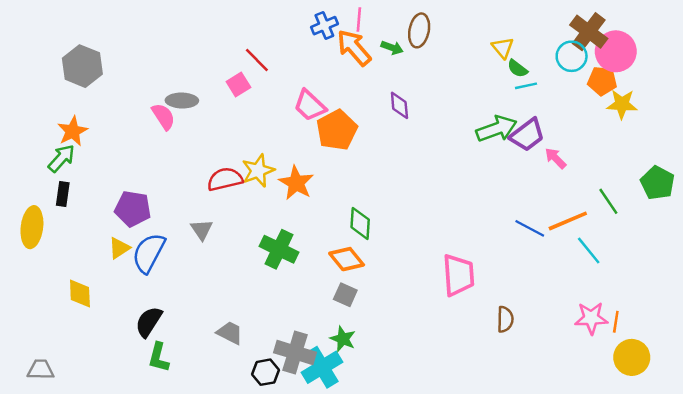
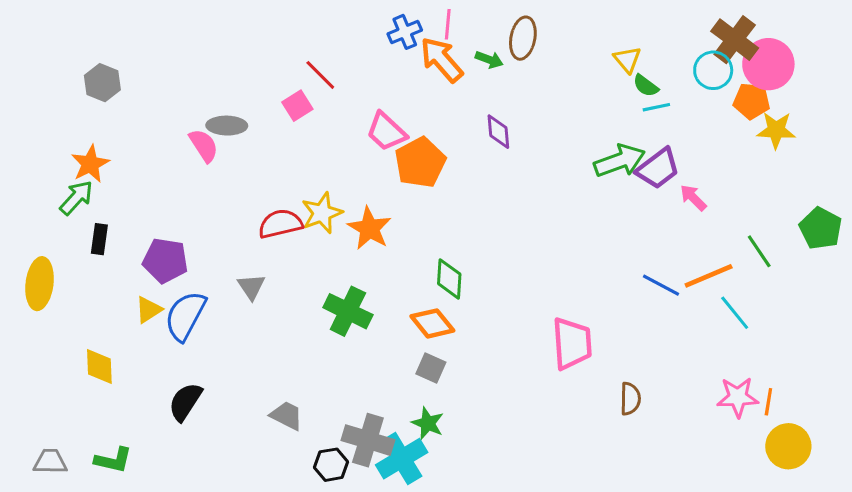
gray hexagon: (82, 66) -> (102, 83), size x0.7
black rectangle: (63, 194) -> (99, 239), moved
green L-shape: (159, 357) -> (113, 460), moved, turned -92

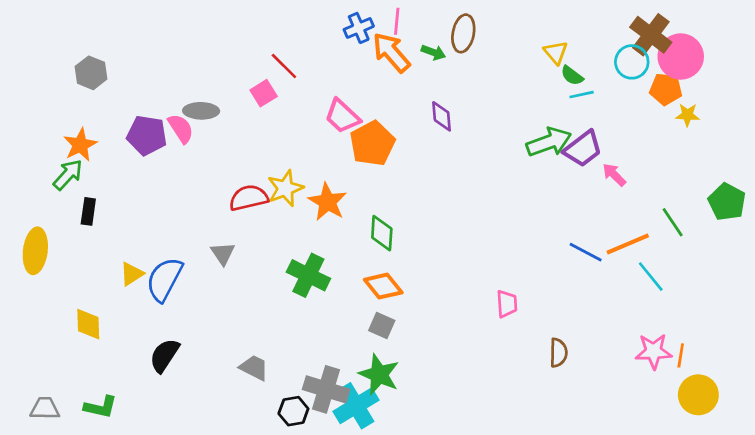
yellow star: (776, 130) -> (687, 115), size x0.7
purple pentagon: (165, 261) -> (147, 135), moved
green diamond: (449, 279) -> (382, 233), moved
pink trapezoid: (572, 343) -> (507, 304), size x0.6
green star: (428, 423) -> (379, 374), size x1.4

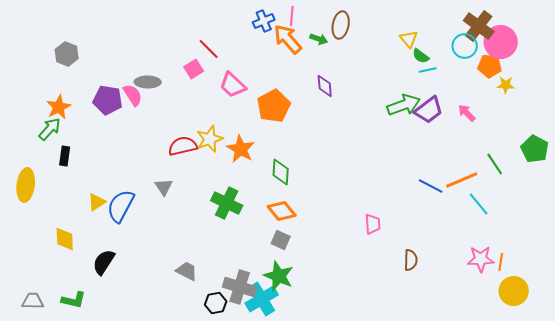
pink trapezoid: (342, 116) -> (233, 85), moved
pink arrow: (614, 175) -> (467, 113), moved
black semicircle: (164, 355) -> (104, 262), moved

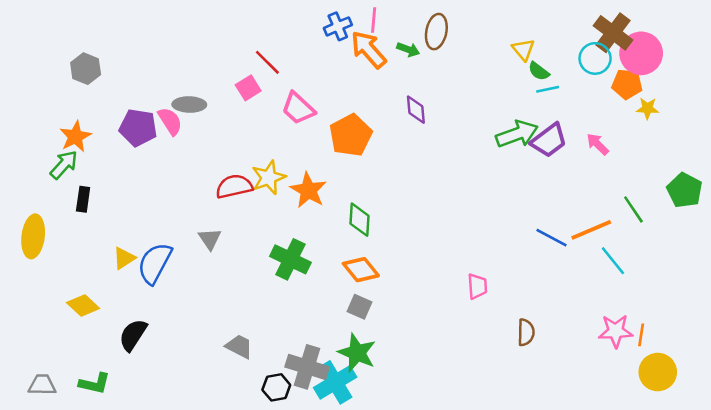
yellow diamond: (65, 239) -> (83, 305), turned -45

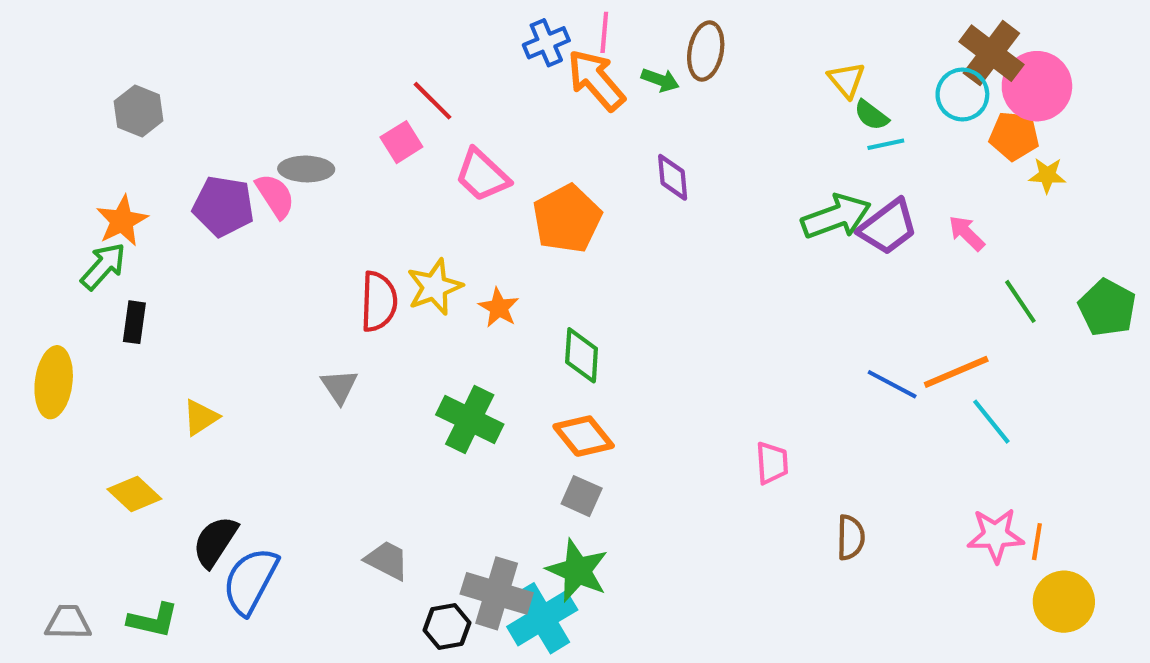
red semicircle: (234, 186) -> (379, 301), turned 105
orange star: (308, 190) -> (499, 308), size x0.7
green line: (633, 209) -> (1020, 301), moved
blue semicircle: (155, 263) -> (250, 581), moved

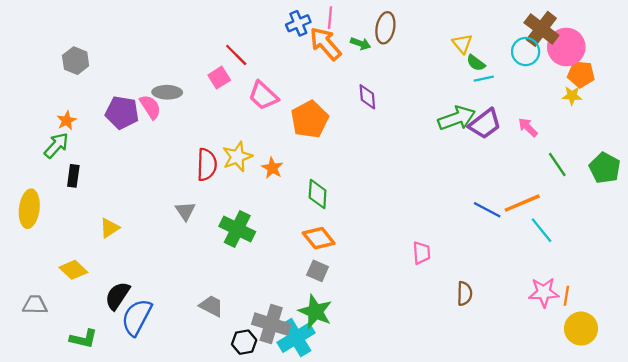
orange pentagon: (1014, 136) -> (581, 74), moved
orange star: (122, 221) -> (67, 121), size x0.7
green cross: (470, 419) -> (237, 229), moved
gray trapezoid: (68, 622) -> (35, 305), moved

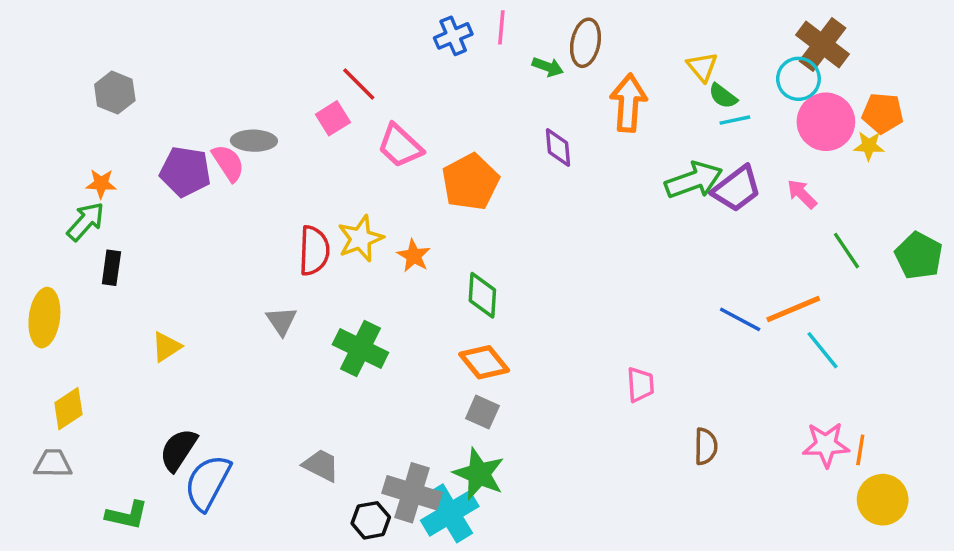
orange arrow: (325, 44) -> (628, 103), moved, turned 45
pink circle: (566, 47) -> (826, 122), moved
orange star: (67, 121) -> (101, 184), turned 30
yellow diamond: (73, 270) -> (68, 409), moved, turned -76

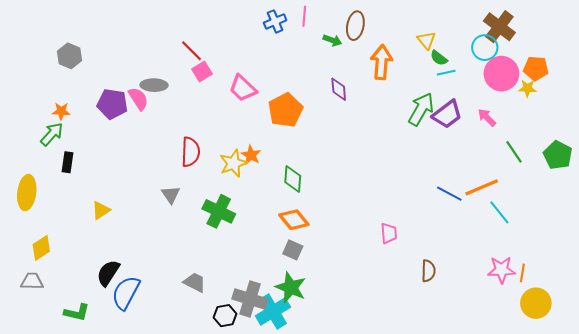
red line: (359, 84) -> (192, 51), moved
green arrow: (694, 180) -> (421, 109), turned -40
yellow star: (360, 239) -> (233, 163), moved

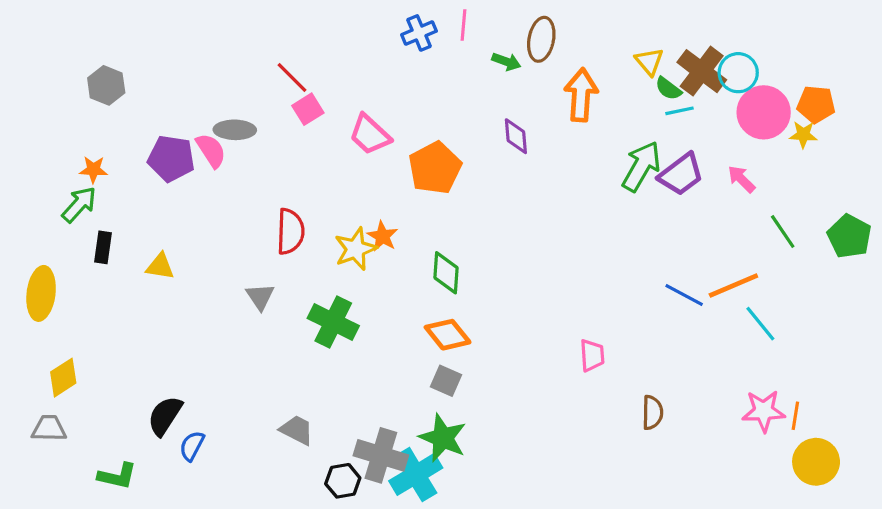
brown cross: (499, 27) -> (702, 71), moved
yellow triangle: (101, 210) -> (160, 266), moved, turned 42
blue semicircle: (126, 293) -> (192, 446), size x0.6

